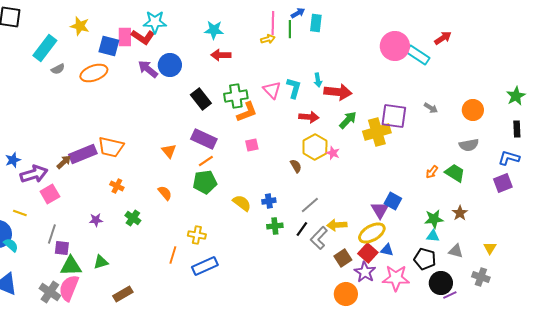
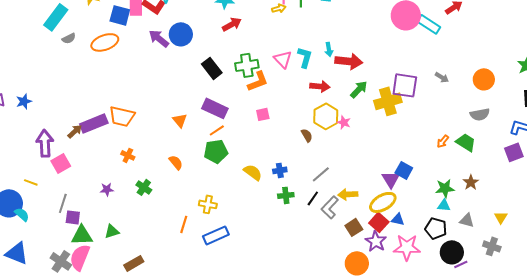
red arrow: (221, 55) -> (232, 24), turned 150
blue star: (13, 160) -> (24, 101), moved
purple arrow: (34, 174) -> (45, 143), turned -76

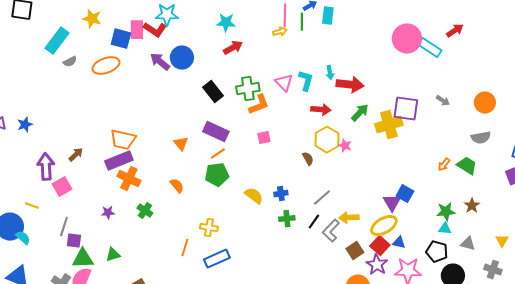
purple rectangle: (94, 123) -> (119, 161), moved
orange cross: (128, 155) -> (129, 179), size x1.6

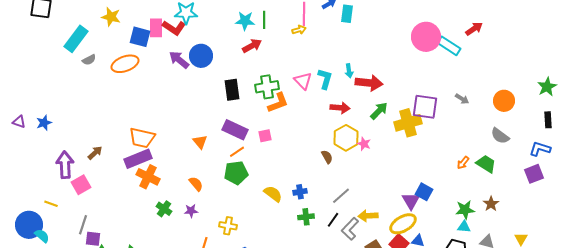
green line: (302, 22) -> (264, 20), moved
black rectangle: (213, 92) -> (232, 90), turned 30
pink square: (264, 138) -> (265, 136), moved
gray semicircle: (481, 138) -> (500, 136), turned 48
purple star: (108, 213) -> (191, 211), moved

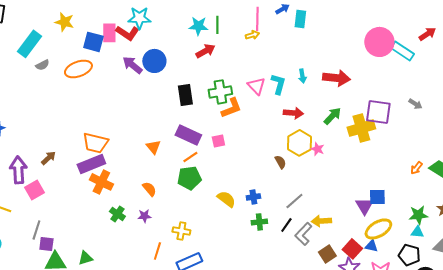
red arrow: (369, 83) -> (336, 78), moved
blue square: (424, 192) -> (377, 197), turned -30
yellow ellipse: (403, 224) -> (378, 229), moved

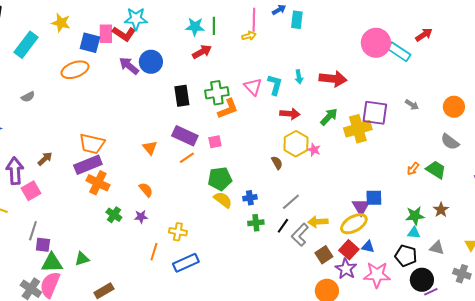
gray semicircle: (42, 65) -> (28, 97), moved
green pentagon: (189, 178) -> (220, 179), moved
yellow ellipse: (378, 229) -> (354, 224), moved

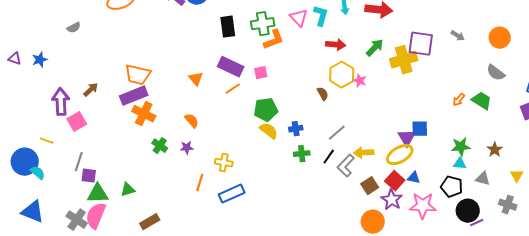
brown star: (441, 210) -> (495, 150), moved

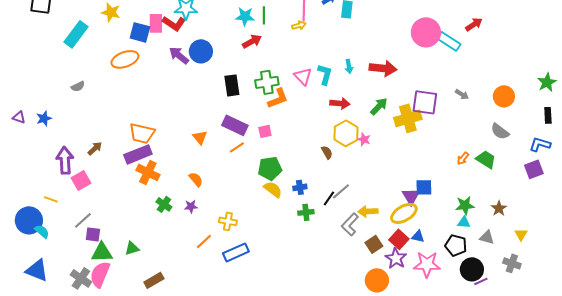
black line: (329, 157) -> (329, 198), moved
gray line: (79, 162) -> (83, 220), turned 30
orange line: (200, 183) -> (204, 241), turned 30

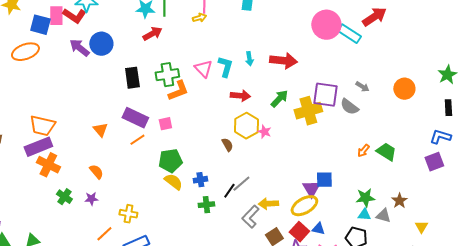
red arrow: (474, 24) -> (374, 17), size x1.4
gray semicircle: (500, 131) -> (349, 107), moved
gray triangle: (487, 237) -> (383, 216), moved

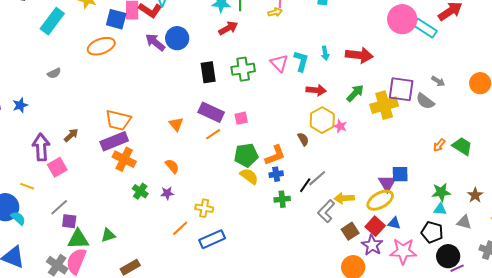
orange L-shape: (178, 91) -> (275, 155), moved
gray triangle: (383, 216) -> (464, 222), moved

